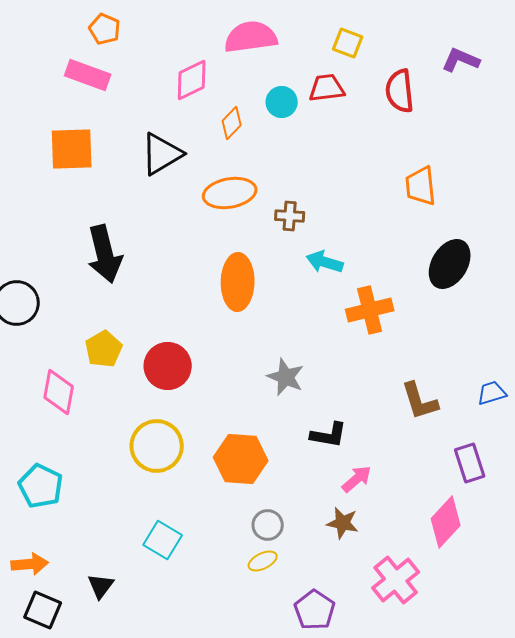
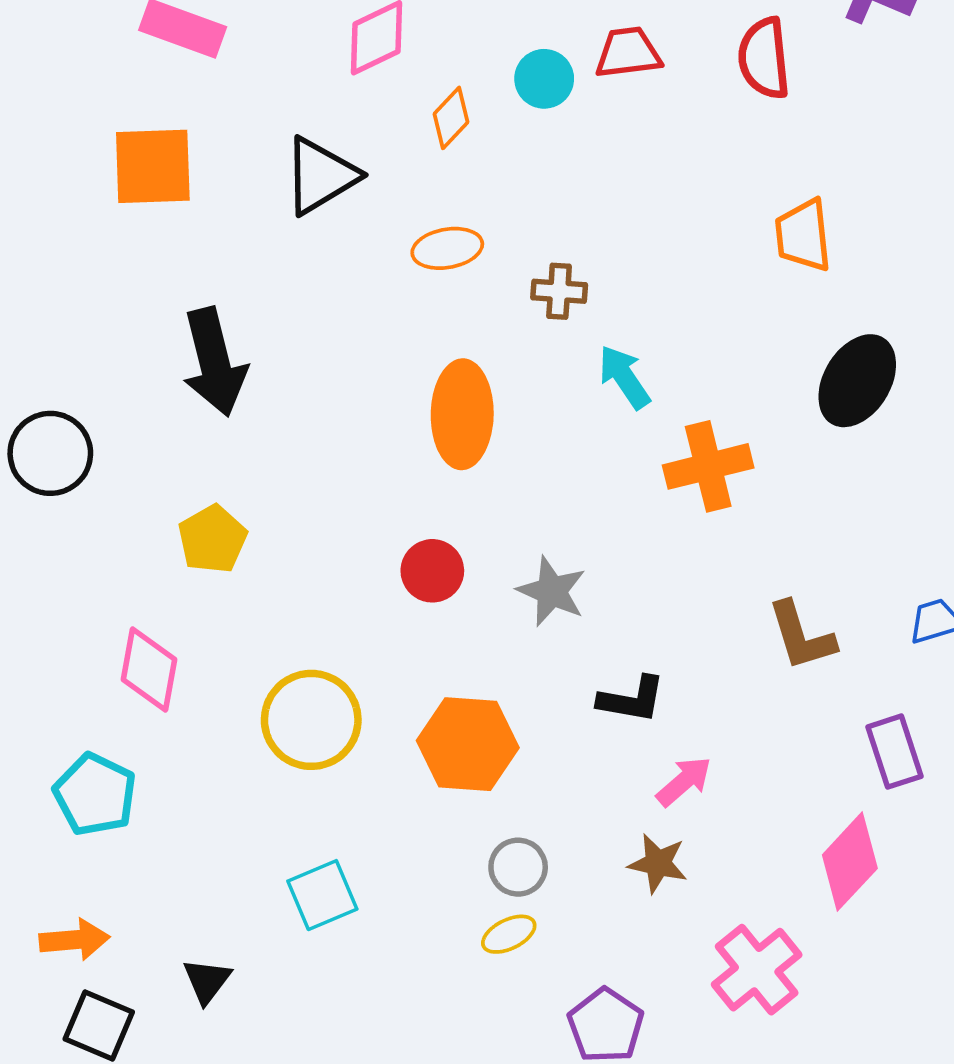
orange ellipse: (230, 193) -> (447, 248), size x0.7
cyan arrow: (325, 262) -> (624, 377), turned 39
red circle: (168, 366) -> (432, 571), moved, size x0.7
pink diamond: (59, 392) -> (149, 670), moved
cyan square: (163, 540) -> (322, 895), turned 36

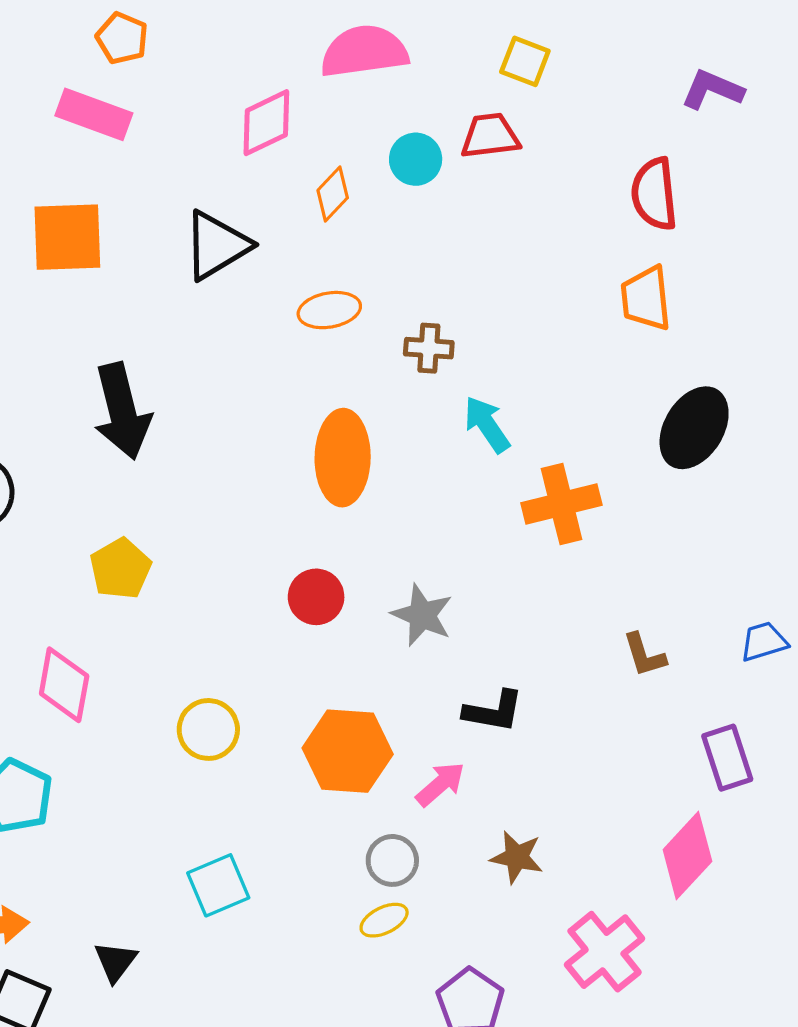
red semicircle: (764, 58) -> (654, 194), moved
brown L-shape: (801, 636) -> (644, 655), size x0.7
yellow circle: (311, 720) -> (208, 729), size x0.7
pink arrow: (684, 781) -> (440, 784), moved

